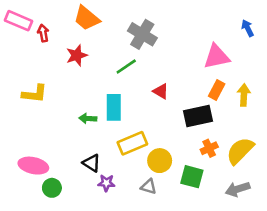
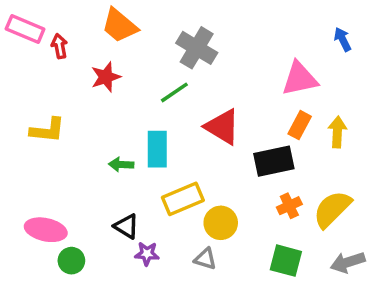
red triangle: (161, 91) -> (222, 127), size x1.6
green square: (192, 177) -> (286, 261), moved
gray arrow: (238, 189) -> (348, 262), moved

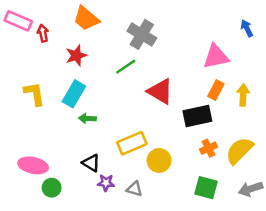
yellow L-shape: (47, 130) -> (34, 94), turned -105
cyan rectangle: (157, 149) -> (74, 94), moved, turned 30
gray triangle: (205, 259) -> (134, 189), moved

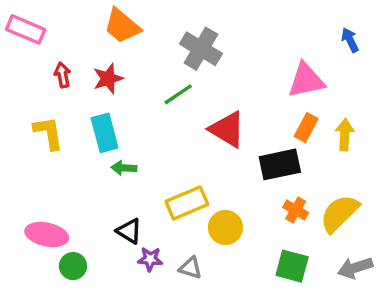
red arrow: (43, 33) -> (62, 75), moved
cyan rectangle: (74, 94) -> (105, 133), turned -45
orange cross: (208, 148) -> (296, 210), turned -35

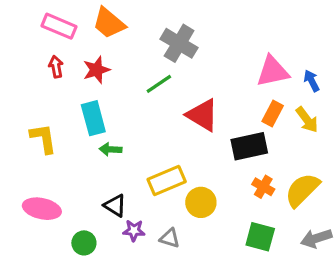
pink rectangle: (26, 29) -> (59, 26), moved
blue arrow: (350, 40) -> (312, 81), moved
yellow L-shape: (48, 133) -> (43, 138), moved
yellow arrow: (345, 135) -> (307, 120), turned 140
green circle: (73, 266) -> (84, 243), moved

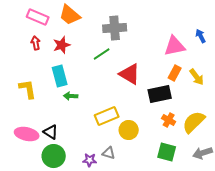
gray cross: (179, 43) -> (115, 28), turned -35
blue arrow: (312, 81) -> (201, 36), moved
black triangle: (115, 206) -> (51, 132), moved
purple star: (134, 230) -> (90, 160), moved
green circle: (84, 243) -> (54, 156), size x1.5

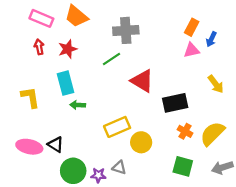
blue arrow: (201, 36) -> (211, 39), moved, turned -128
pink triangle: (175, 46) -> (192, 50), size x0.7
orange rectangle: (175, 73) -> (192, 27), moved
green circle: (54, 156) -> (73, 171), moved

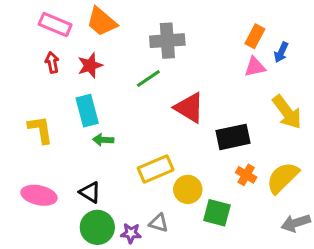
yellow arrow: (216, 84) -> (287, 112), size x1.4
black triangle: (56, 144) -> (90, 192), moved
green square: (183, 166) -> (217, 213), moved

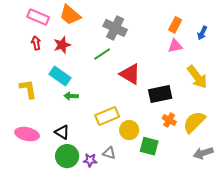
gray cross: (167, 41) -> (115, 28), turned 30
blue arrow: (281, 52) -> (202, 33), moved
cyan rectangle: (87, 111) -> (60, 76), turned -40

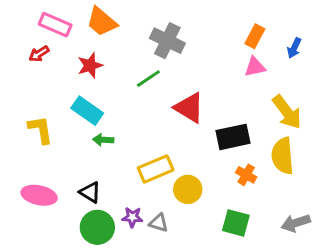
red arrow: (36, 43) -> (39, 54), moved, turned -112
yellow semicircle: (194, 122) -> (283, 156), moved, turned -50
green square: (149, 146) -> (236, 223), moved
purple star: (90, 160) -> (132, 217), moved

